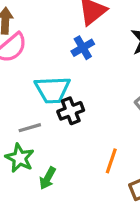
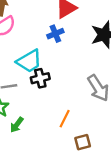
cyan trapezoid: (52, 90) -> (29, 61), turned -36

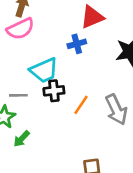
orange line: (65, 119) -> (81, 105), moved

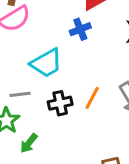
black cross: (54, 91) -> (60, 103), moved

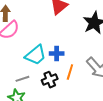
blue cross: (80, 29) -> (57, 54), moved, turned 32

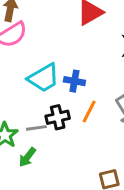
gray line: (22, 79) -> (36, 128), moved

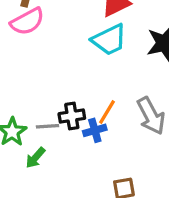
cyan trapezoid: (44, 78) -> (109, 40), moved
blue cross: (74, 81) -> (95, 130), moved, turned -30

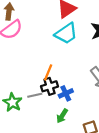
orange line: (107, 112) -> (48, 72), moved
green arrow: (35, 158) -> (62, 116), moved

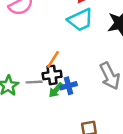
green arrow: (62, 116) -> (56, 90), moved

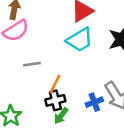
gray line: (34, 82) -> (32, 64), moved
blue cross: (69, 86) -> (94, 102), moved

